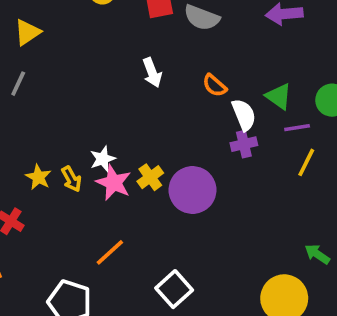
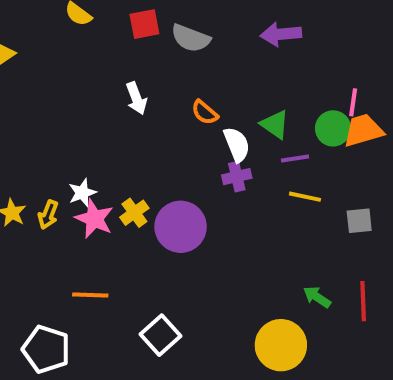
yellow line: (306, 162) -> (305, 197), turned 76
yellow arrow: (71, 179) -> (48, 215), turned 50
orange line: (110, 252) -> (90, 295), turned 44

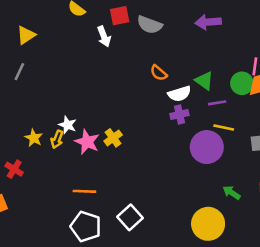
white arrow: (136, 98) -> (104, 36), moved
white semicircle: (237, 144) -> (179, 94), turned 95
white star: (82, 193) -> (68, 125), moved, turned -30
purple circle: (181, 227) -> (207, 147), moved
white pentagon: (46, 349) -> (86, 226), moved

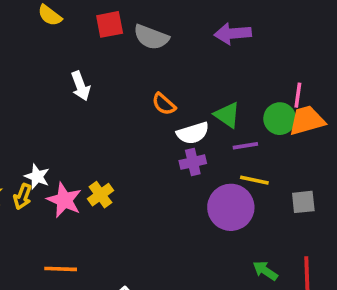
white arrow: (104, 36) -> (81, 86), moved

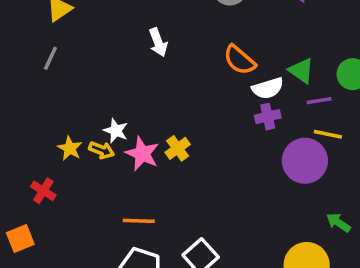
orange semicircle: (164, 104) -> (239, 60), size x1.4
yellow arrow: (23, 196) -> (102, 150), turned -90

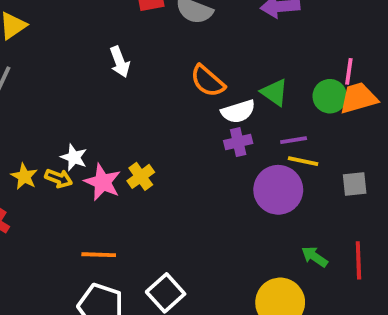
purple line: (319, 101) -> (294, 140), moved

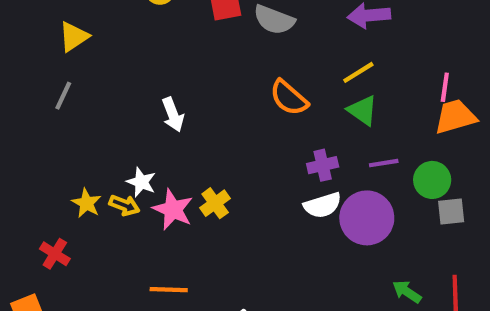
white arrow: (120, 62) -> (173, 115), moved
green circle: (330, 96) -> (432, 180), moved
white semicircle: (238, 111) -> (323, 205), moved
yellow line: (303, 161) -> (358, 72), moved, turned -44

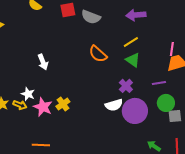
purple line: (384, 163) -> (159, 83), moved
purple cross: (323, 165) -> (126, 86), moved, turned -32
green circle: (432, 180) -> (166, 103), moved
gray square: (451, 212) -> (175, 116), moved

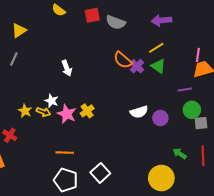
purple cross: (126, 86) -> (137, 66), moved
purple circle: (135, 111) -> (160, 118), size x0.6

